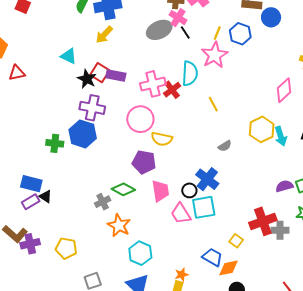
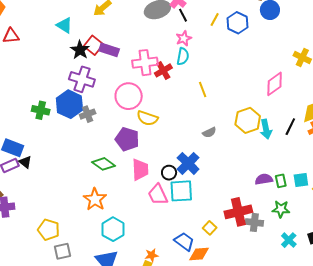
pink star: (215, 55) -> (184, 38), moved, size x0.6
cyan semicircle: (190, 73) -> (183, 56), size x0.7
gray cross: (103, 202) -> (88, 114), moved
yellow pentagon: (66, 248) -> (49, 230), moved

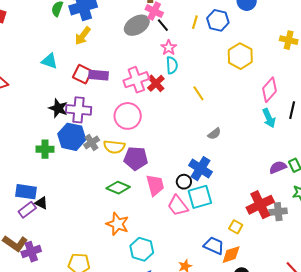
black star: (80, 50) -> (58, 108), moved
pink diamond: (275, 84) -> (270, 90), moved
yellow semicircle: (147, 118) -> (114, 147), moved
yellow hexagon: (248, 120) -> (240, 56), moved

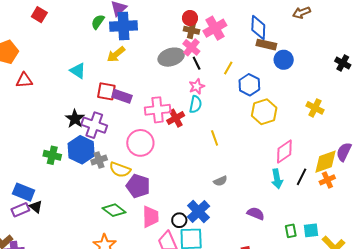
blue hexagon: (218, 20) -> (249, 85), moved
red square: (82, 74) -> (106, 91), turned -30
purple semicircle: (278, 167) -> (256, 213), moved, turned 30

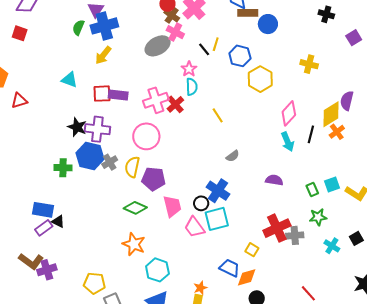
brown cross: (192, 30) -> (172, 15), turned 35
black line: (197, 63) -> (204, 49), moved
yellow semicircle: (120, 170) -> (132, 167), turned 95

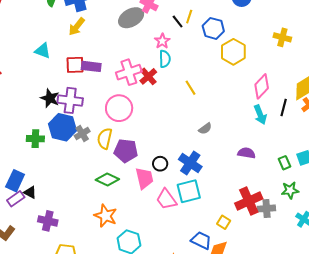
black circle: (201, 203) -> (160, 164), moved
blue rectangle: (43, 210) -> (15, 181), turned -75
purple cross: (47, 270) -> (48, 221), moved, turned 30

